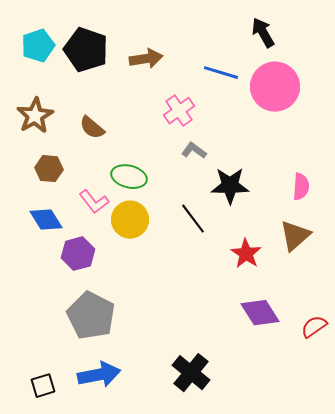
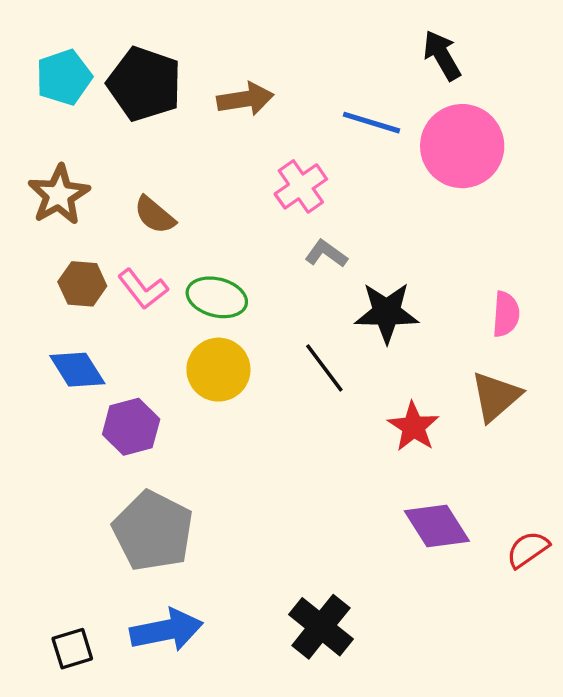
pink L-shape: (94, 202) -> (143, 289), moved

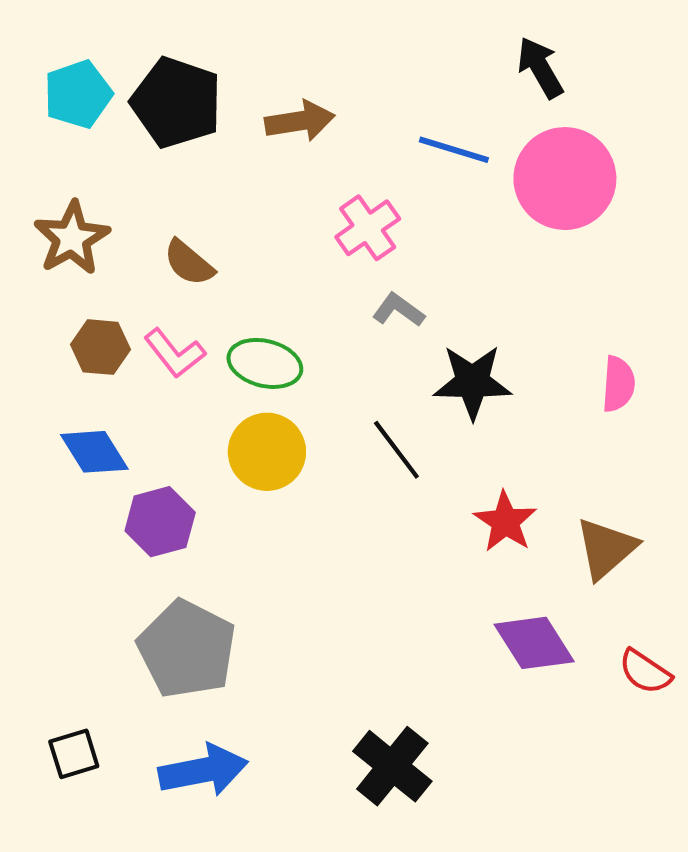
brown triangle: (496, 396) -> (606, 548), moved
red semicircle: (528, 549) -> (645, 672), turned -111
black square: (72, 649) -> (74, 754), moved

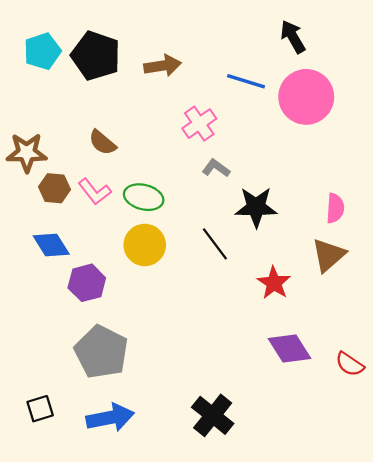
brown star: (72, 238) -> (27, 153), moved, turned 30
brown triangle: (606, 548) -> (328, 255), moved

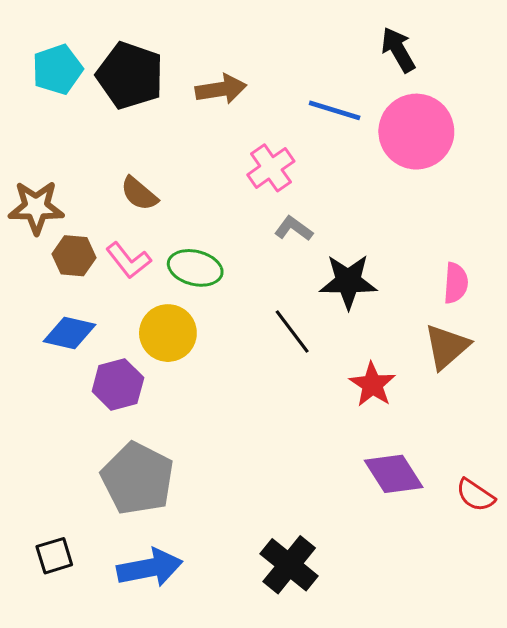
blue diamond: (51, 245) -> (69, 333), turned -45
yellow circle: (145, 245) -> (168, 333), moved

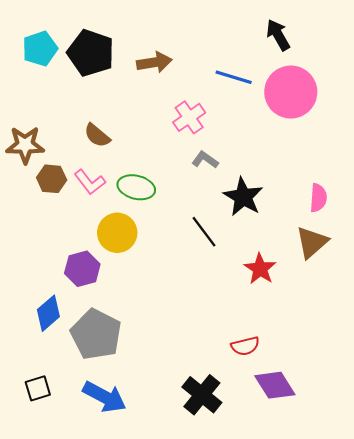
black star: (348, 282) -> (243, 197), turned 30
blue diamond: (69, 333) -> (48, 313), moved, turned -54
purple diamond: (394, 474) -> (275, 385), moved
red semicircle: (475, 495) -> (245, 346), moved, turned -48
blue arrow: (150, 568) -> (105, 397), turned 39

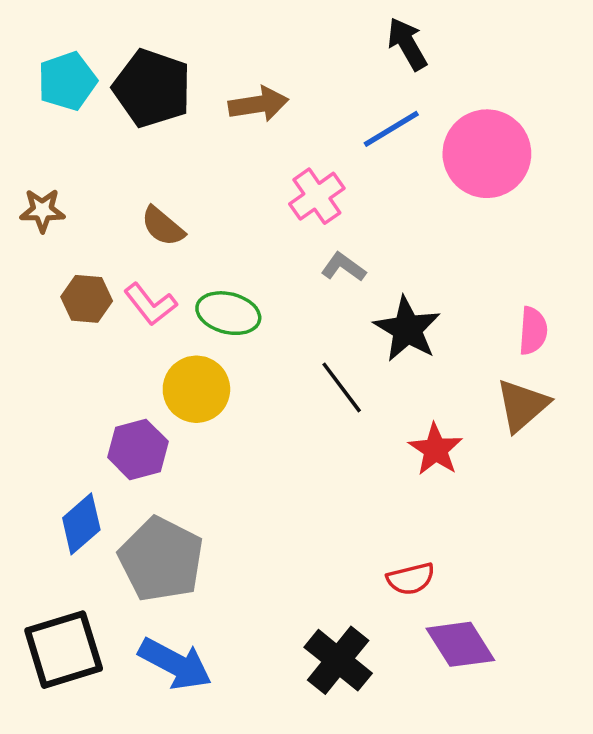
black arrow: (278, 35) -> (407, 44), moved
blue line: (234, 77) -> (391, 129), turned -48
brown star: (25, 145) -> (42, 210), moved, size x0.7
black square: (38, 388) -> (64, 650), size x1.8

